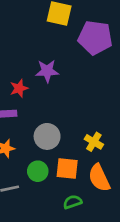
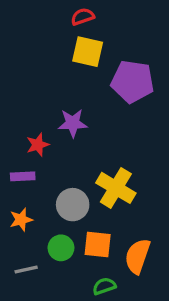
yellow cross: (94, 142) -> (116, 188), moved, size x1.6
orange semicircle: (99, 178) -> (137, 256), turned 44

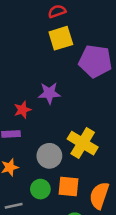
yellow square: (88, 52) -> (61, 38), turned -30

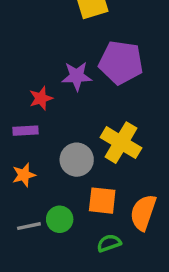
purple pentagon: (95, 61) -> (121, 62), moved
green circle: (40, 189) -> (60, 219), moved

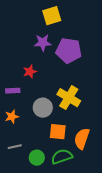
purple star: (77, 76) -> (43, 43), moved
red star: (41, 98) -> (30, 72), moved
green circle: (60, 219) -> (37, 158), moved
green semicircle: (109, 243) -> (62, 157), size x1.5

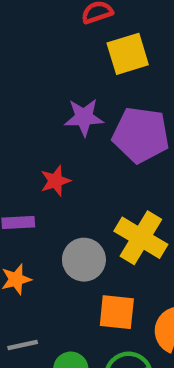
yellow square: (52, 16) -> (128, 54), moved

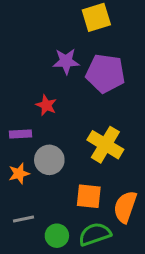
red star: (55, 181) -> (46, 105), turned -30
gray circle: (84, 260) -> (49, 160), moved

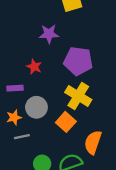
purple pentagon: (105, 73) -> (78, 61), moved
orange square: (89, 196) -> (66, 122), moved, turned 36
gray line: (24, 219) -> (22, 137), moved

